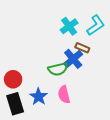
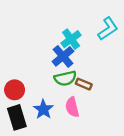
cyan cross: (69, 26) -> (71, 39), moved
brown rectangle: (82, 48) -> (84, 84), moved
blue cross: (73, 59) -> (63, 56), moved

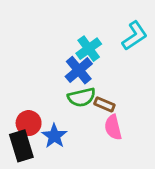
red circle: (15, 90) -> (29, 123), moved
pink semicircle: (72, 107) -> (113, 127), moved

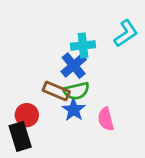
cyan cross: (89, 49) -> (83, 45), turned 30
brown rectangle: (104, 104) -> (56, 91), moved, size x1.4
blue star: (54, 136) -> (74, 110), moved

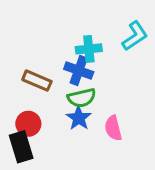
blue cross: (74, 66) -> (79, 71), turned -30
brown rectangle: (56, 91) -> (37, 81), moved

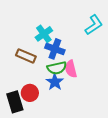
cyan cross: (89, 49) -> (44, 34), moved, turned -30
red circle: (28, 124) -> (30, 93), moved
pink semicircle: (113, 128) -> (71, 69), moved

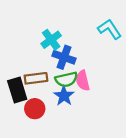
cyan L-shape: (94, 25) -> (110, 29), turned -90
brown rectangle: (26, 56) -> (36, 78), moved, turned -30
black rectangle: (15, 102) -> (17, 90), moved

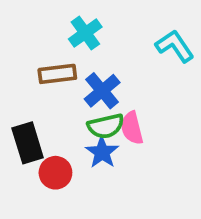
cyan cross: (51, 40) -> (85, 33), moved
blue cross: (64, 57) -> (102, 91), turned 30
brown rectangle: (36, 78) -> (57, 74), moved

